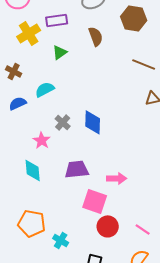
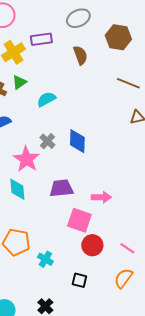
green triangle: (60, 52) -> (19, 82), moved
cyan semicircle: (45, 89) -> (46, 99), moved
pink star: (42, 140) -> (26, 159), size x1.5

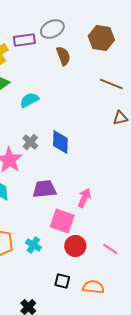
gray ellipse: (78, 18) -> (52, 29), moved
pink arrow: (101, 197) -> (84, 198), turned -66
cyan cross: (45, 259) -> (33, 245), moved
orange semicircle: (123, 278) -> (93, 287), moved, turned 60

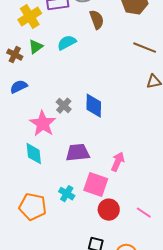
cyan semicircle: (29, 100) -> (67, 43), moved
cyan cross: (33, 245) -> (67, 194), moved

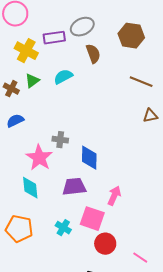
yellow cross: (30, 17) -> (26, 51), turned -30
gray cross: (64, 106) -> (60, 140), turned -35
blue diamond: (94, 106) -> (89, 158), moved
orange pentagon: (33, 207) -> (19, 229), moved
pink line: (144, 213) -> (140, 258), moved

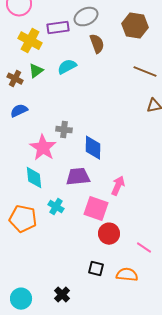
cyan cross: (63, 228) -> (56, 207), moved

